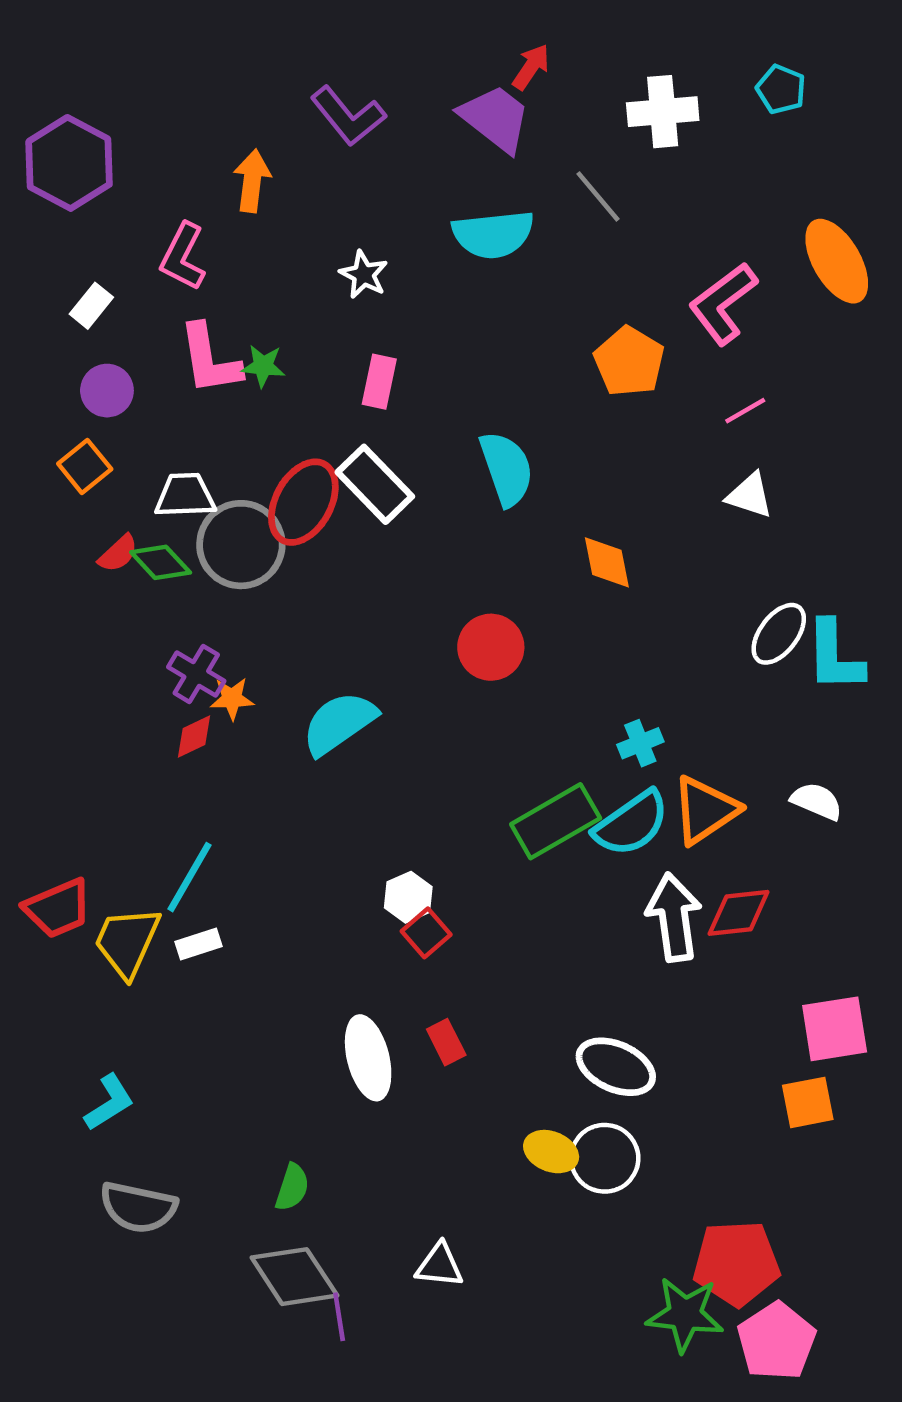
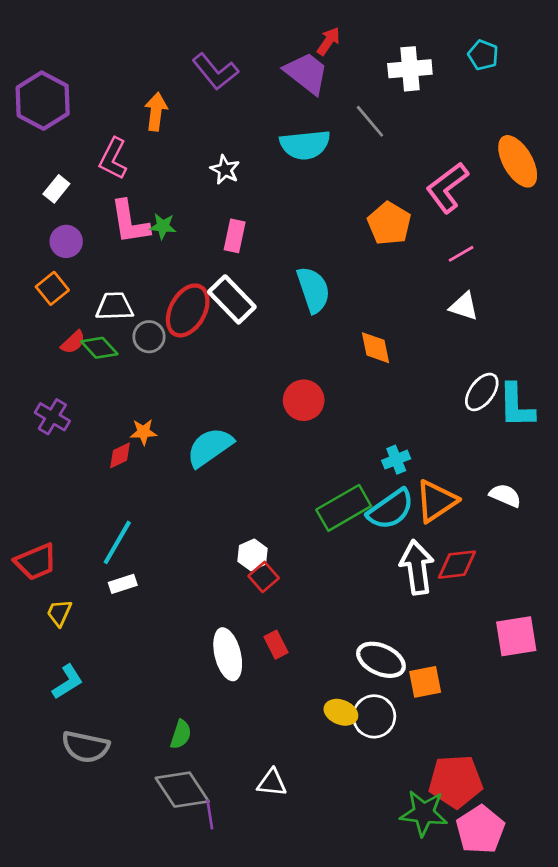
gray circle: (241, 545) -> (149, 337), size x0.6
purple cross: (196, 674) -> (52, 417), moved
yellow trapezoid: (127, 942) -> (59, 613), moved, size x0.6
orange square: (808, 1102) -> (425, 682), moved

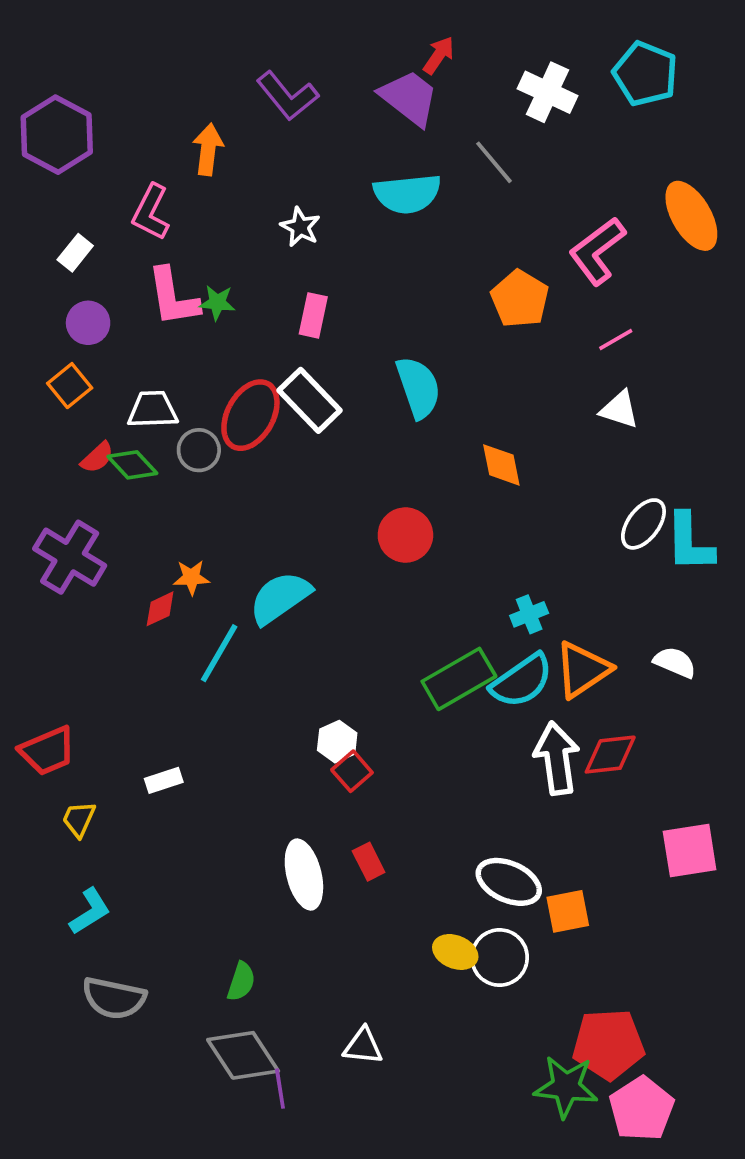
cyan pentagon: (483, 55) -> (645, 74), size x1.6
white cross: (410, 69) -> (547, 92), turned 30
purple cross: (52, 417) -> (70, 557), size x1.5
cyan line: (117, 542) -> (219, 653), moved

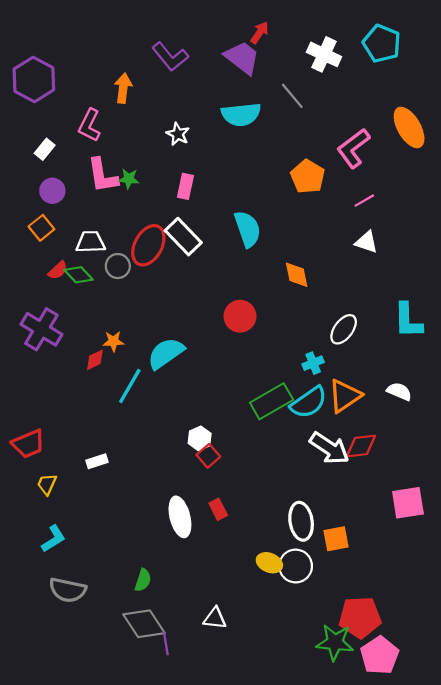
white ellipse: (643, 524) -> (344, 329), moved
white arrow: (557, 758) -> (329, 448), turned 132
white ellipse: (509, 882) -> (301, 521), turned 57

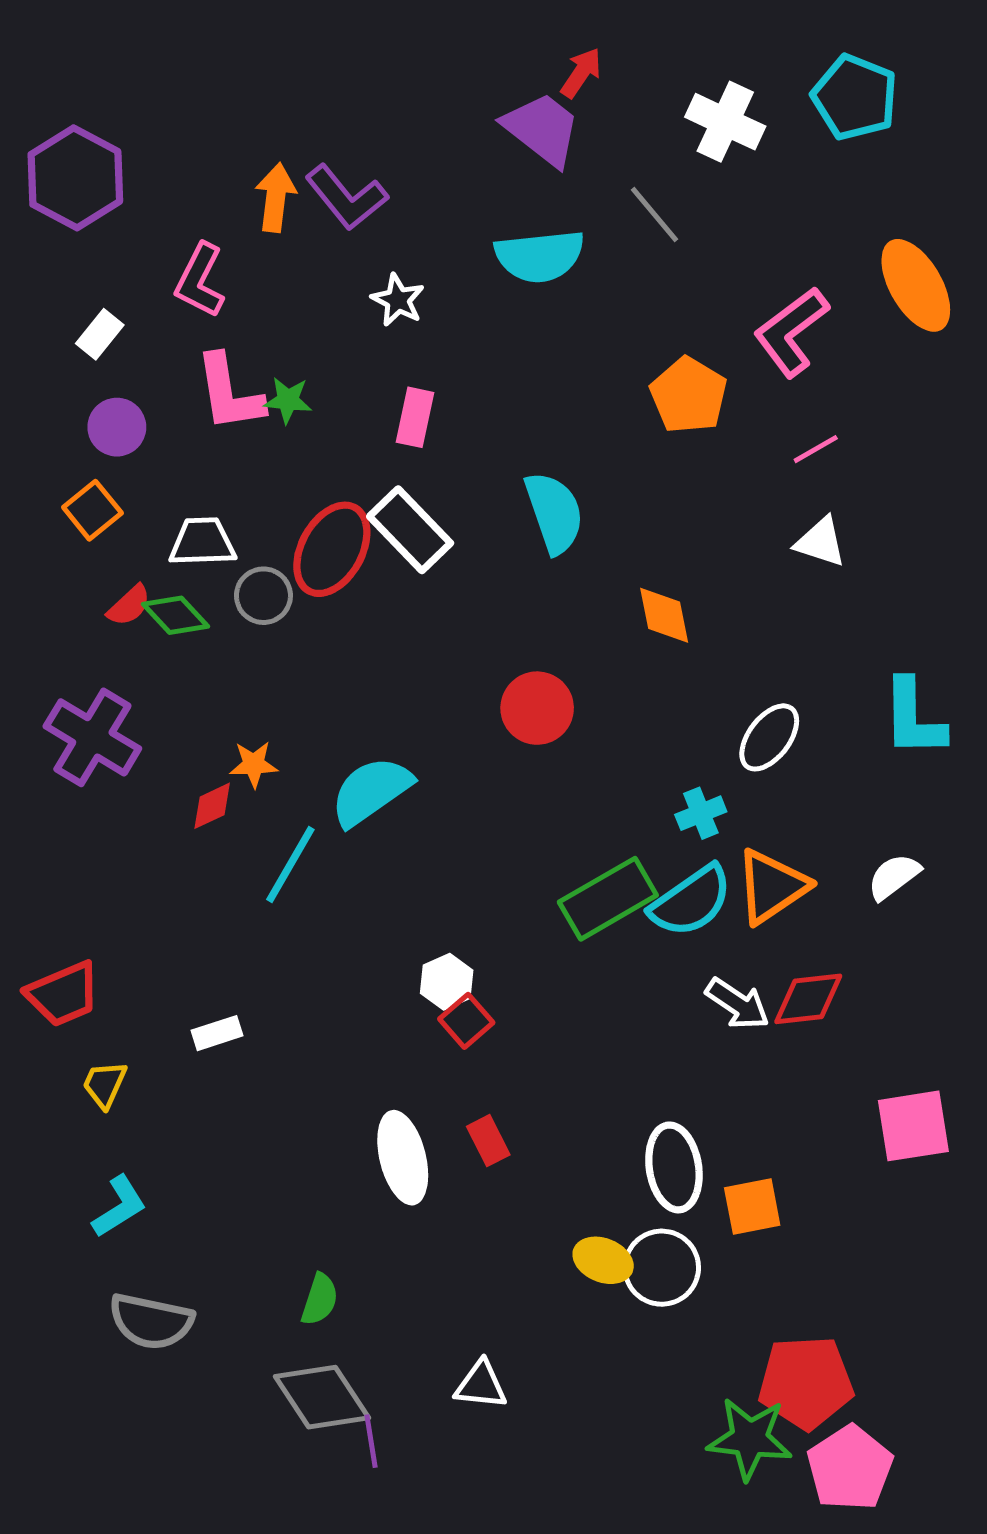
purple L-shape: (170, 57) -> (347, 197), moved
white semicircle: (399, 391) -> (894, 877), turned -60
white arrow: (329, 448) -> (737, 1004), size x0.7

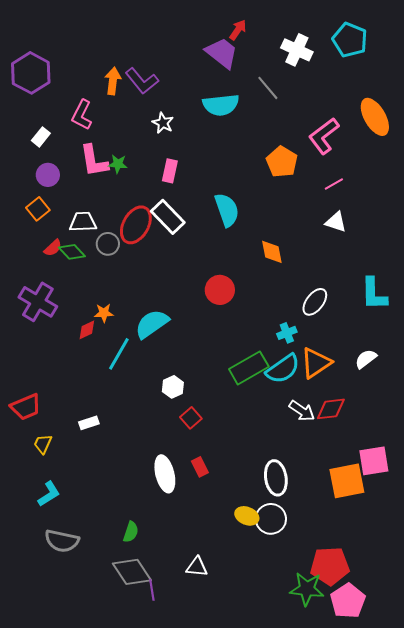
white hexagon: (447, 982) -> (173, 387), moved
orange square: (752, 1207) -> (347, 481), moved, size x1.5

